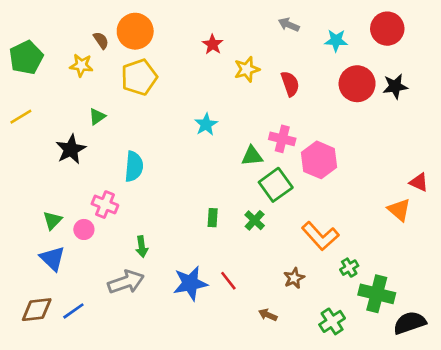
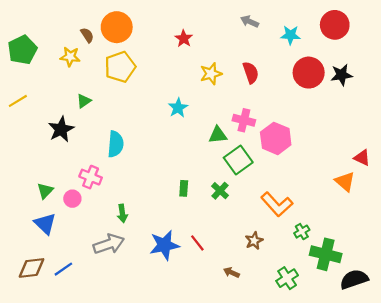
yellow star: (247, 69) -> (211, 74), moved

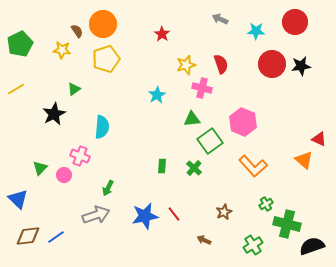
pink cross: (244, 120) -> (202, 88), moved
orange L-shape: (277, 204) -> (253, 166), moved
green arrow: (122, 213) -> (108, 188), turned 35
blue triangle: (45, 224) -> (18, 199), moved

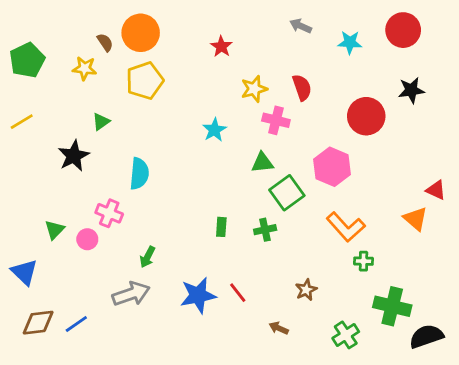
red circle: (272, 64) -> (366, 116), moved
green cross: (194, 168) -> (265, 230), turned 35
green cross: (266, 204) -> (363, 261), moved, turned 32

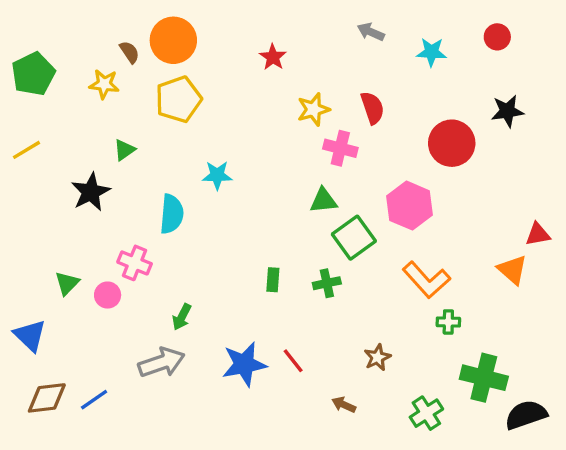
red circle: (403, 30) -> (497, 37), size x0.6
cyan star: (214, 130) -> (217, 175), moved, turned 30
red triangle: (436, 190) -> (538, 234), turned -35

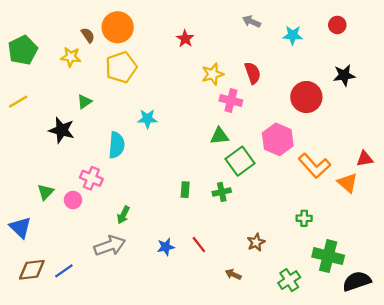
black star: (91, 192) -> (62, 130), turned -30
orange L-shape: (426, 280) -> (314, 166), moved
blue star: (244, 364) -> (166, 247), size x0.6

